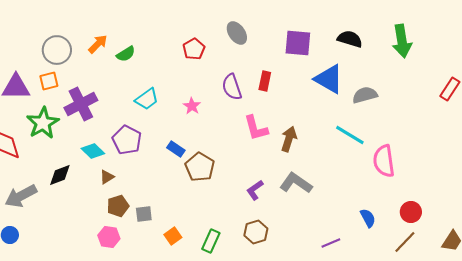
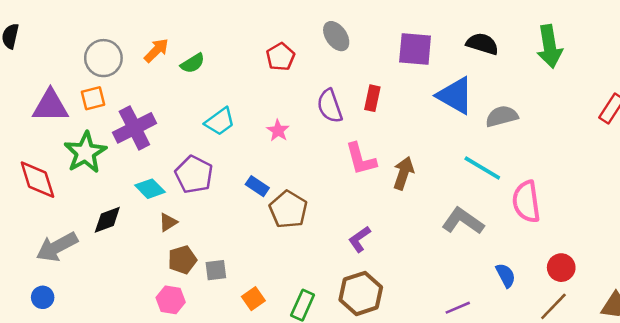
gray L-shape: (296, 183) -> (463, 221), moved
brown hexagon: (256, 232) -> (361, 293), size x1.4

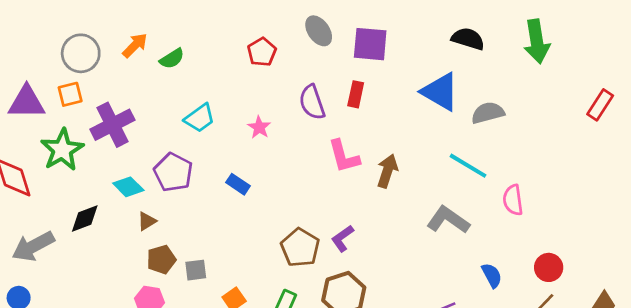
purple square: (415, 49) -> (370, 44), moved
pink semicircle: (526, 202) -> (513, 200), size x0.7
brown pentagon: (288, 209) -> (300, 248), moved

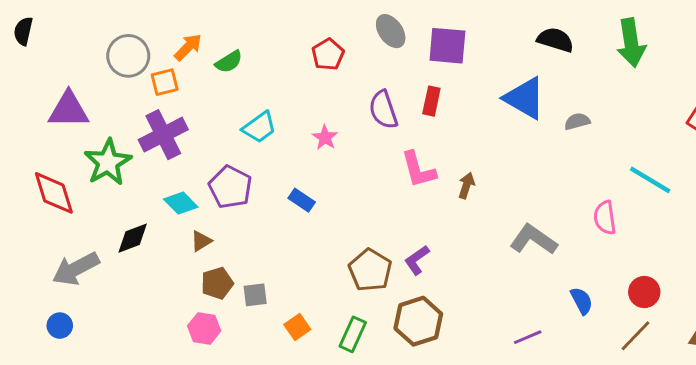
orange square: (70, 94) -> (165, 82), moved
gray semicircle: (488, 113) -> (577, 121), size x0.7
cyan line: (468, 166) -> (650, 180), moved
brown arrow: (387, 171) -> (466, 186), size x0.7

